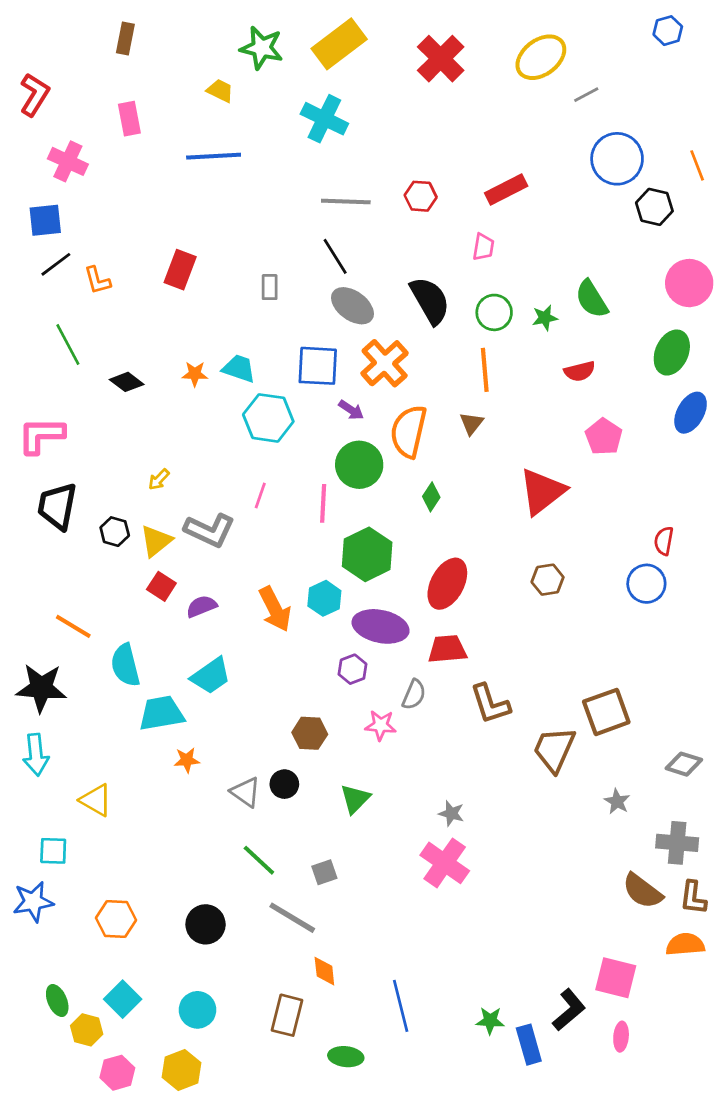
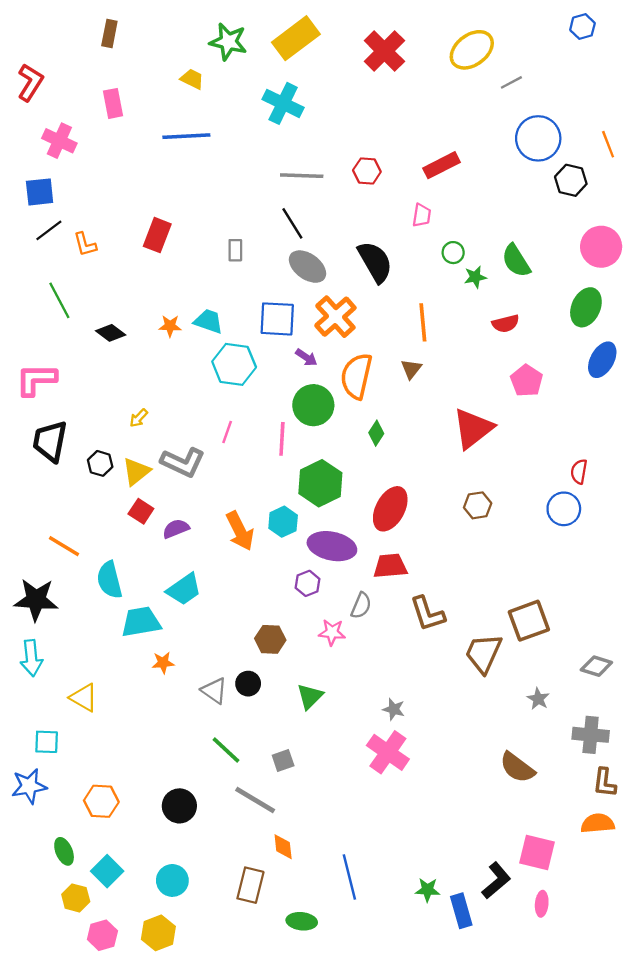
green circle: (494, 312) -> (453, 253), moved, size x0.7
brown semicircle: (642, 891) -> (517, 767), moved
green ellipse: (57, 1001) -> (64, 851), moved

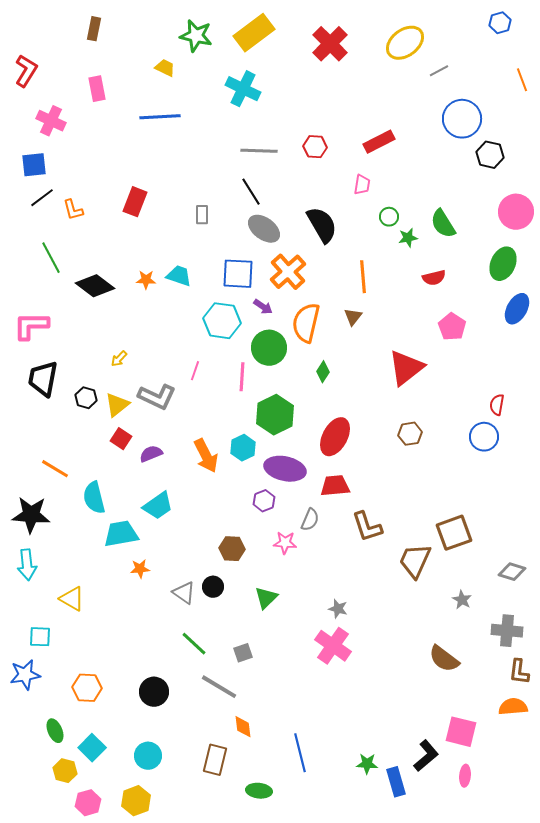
orange line: (608, 144) -> (522, 80), moved
black diamond: (111, 333) -> (95, 286), size x1.5
cyan hexagon: (234, 364) -> (222, 321), moved

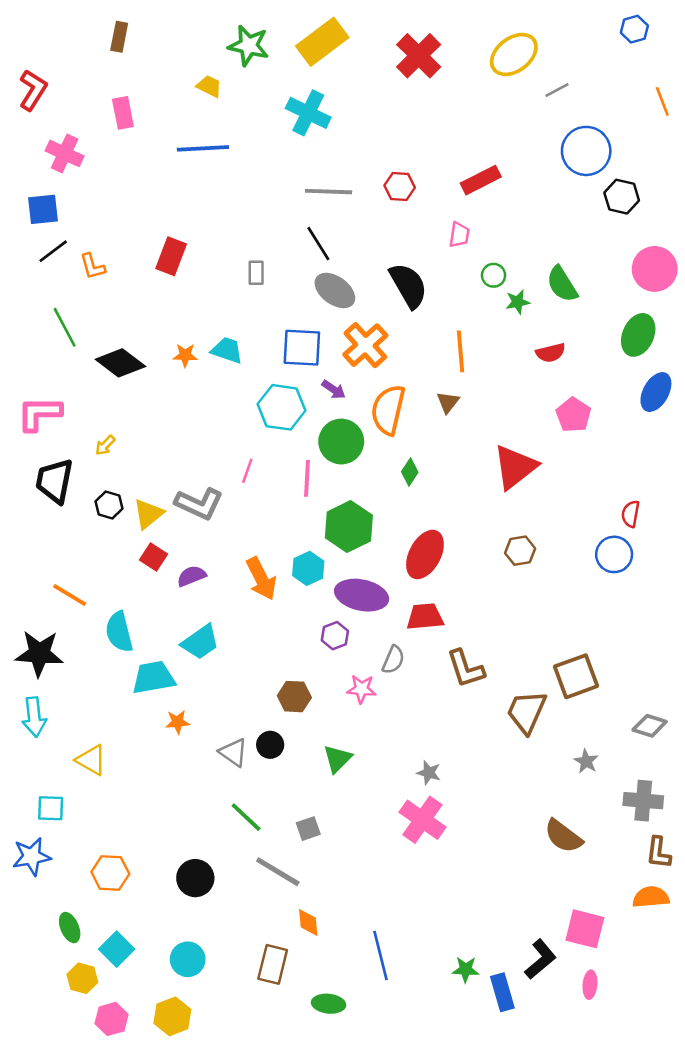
yellow arrow: (119, 359) -> (105, 445), moved

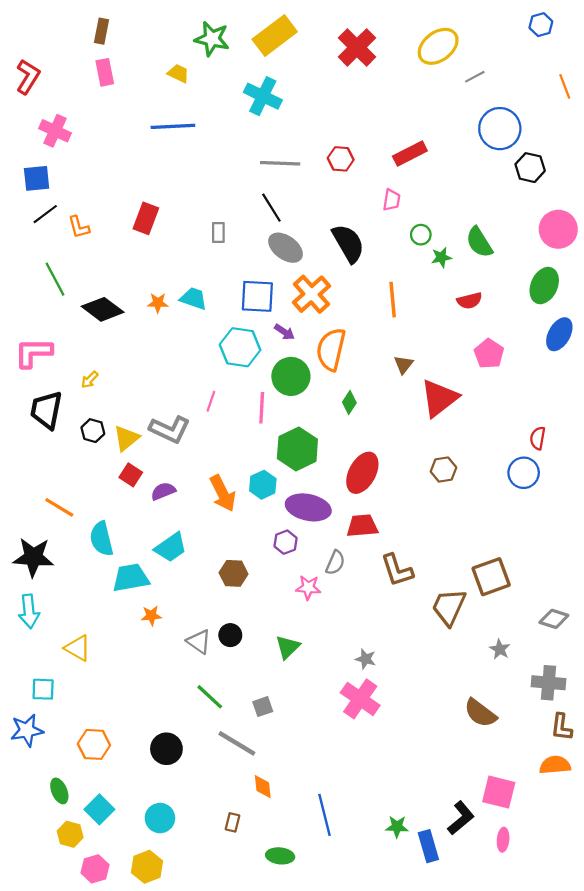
pink rectangle: (123, 113) -> (105, 72), moved
brown triangle: (448, 402) -> (403, 365), moved
brown hexagon: (294, 697) -> (234, 573), moved
brown rectangle: (273, 964) -> (232, 822), size x0.6

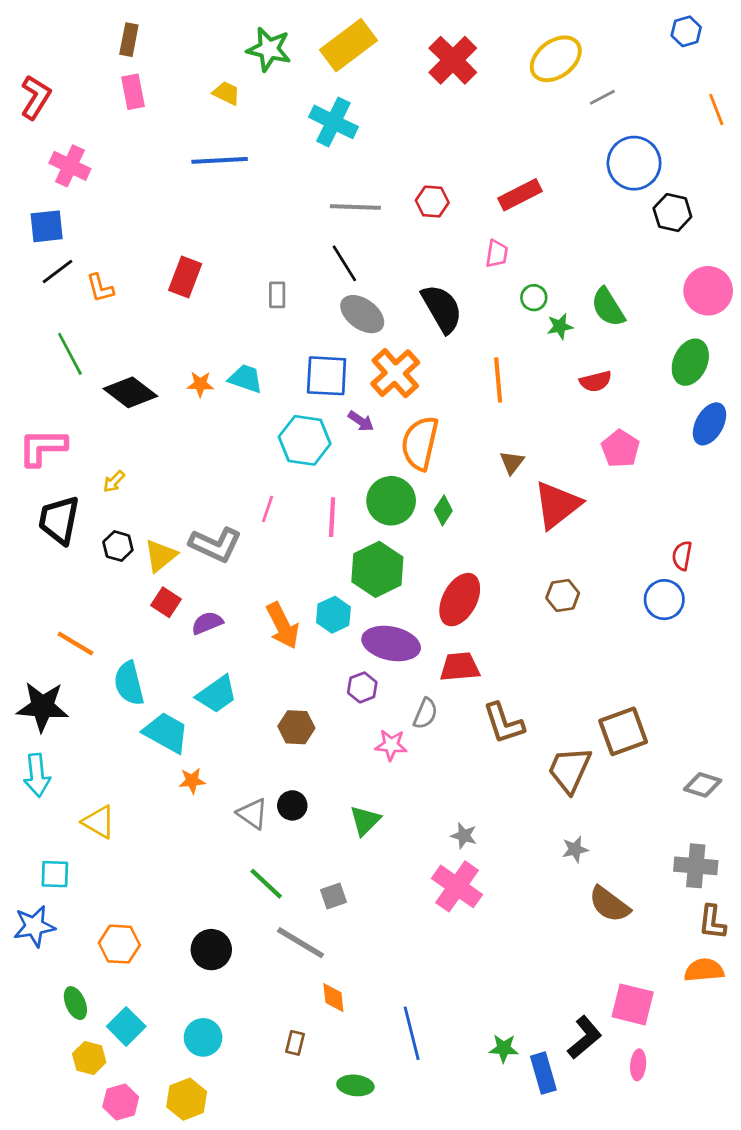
green circle: (291, 376) -> (391, 501), moved
cyan trapezoid: (131, 578) -> (166, 733), turned 39
gray star: (500, 649) -> (575, 849), moved, turned 30

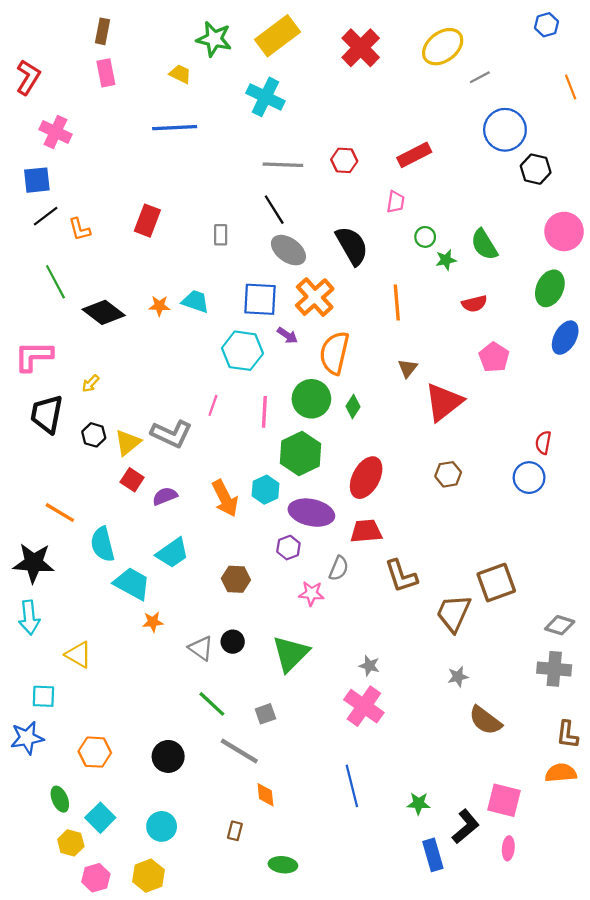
green triangle: (365, 821) -> (291, 654), size x1.5
gray cross: (696, 866) -> (554, 669), moved
blue line: (412, 1033) -> (352, 786), moved
green star: (504, 1048) -> (419, 803), moved

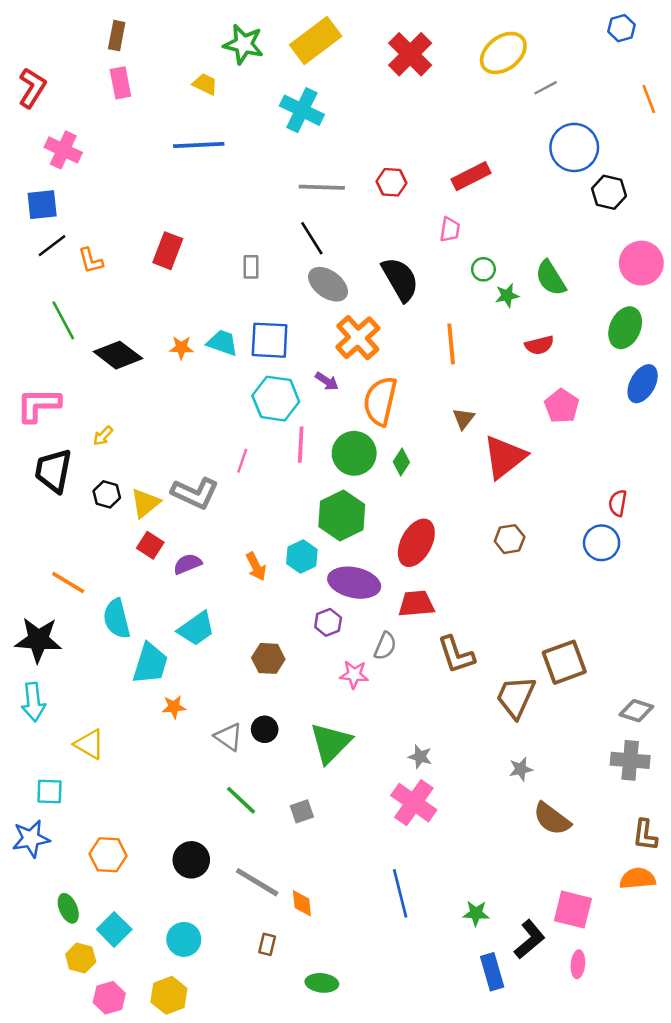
blue square: (260, 299) -> (270, 340), moved
pink line: (264, 412) -> (301, 445), moved
orange arrow: (225, 498) -> (256, 566), size x0.7
cyan trapezoid: (132, 584) -> (150, 663), turned 78
gray line: (239, 751) -> (257, 882), moved

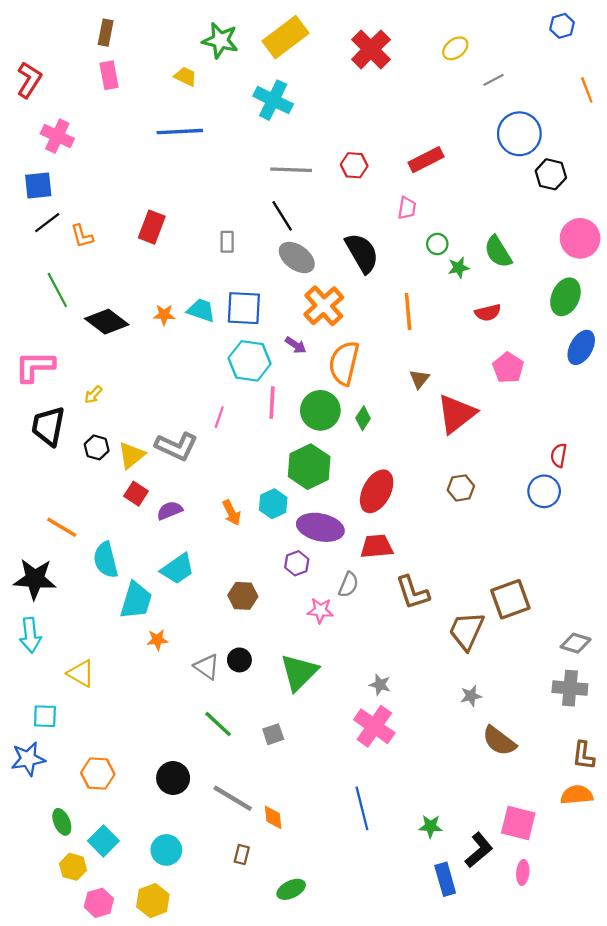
yellow ellipse: (503, 53) -> (455, 48), size x0.6
green ellipse: (322, 983) -> (291, 889), turned -32

